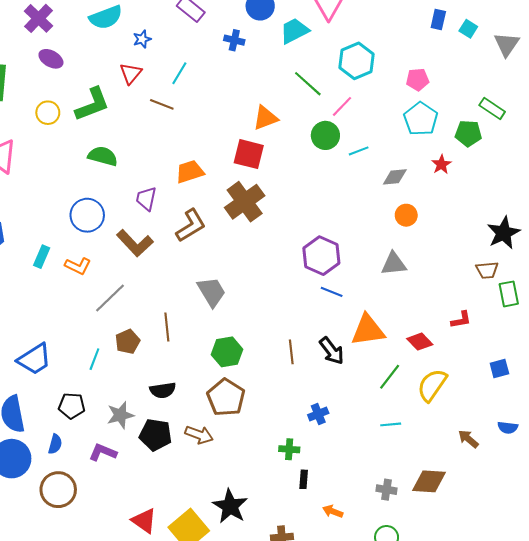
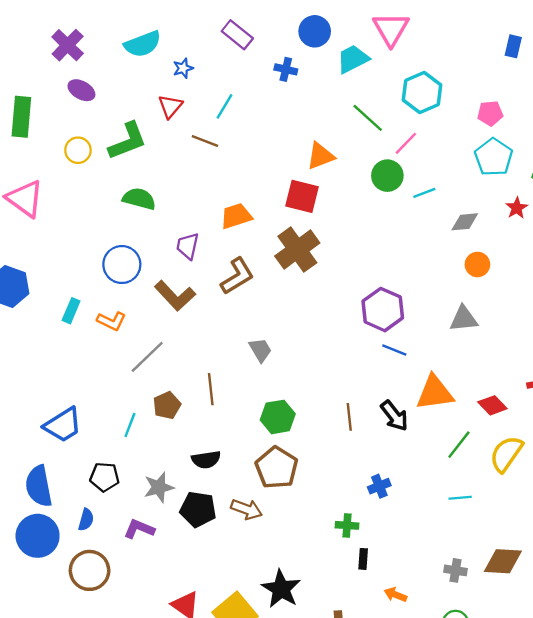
gray trapezoid: (211, 292) -> (260, 350), size x0.7

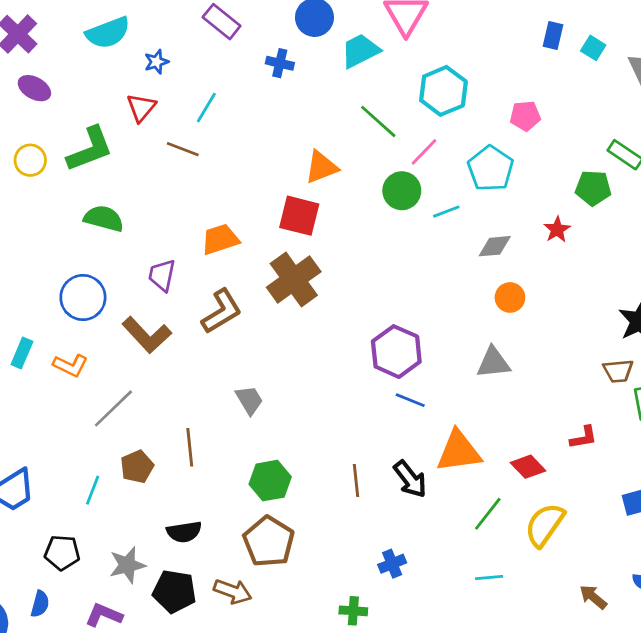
cyan pentagon: (494, 157) -> (491, 169), moved

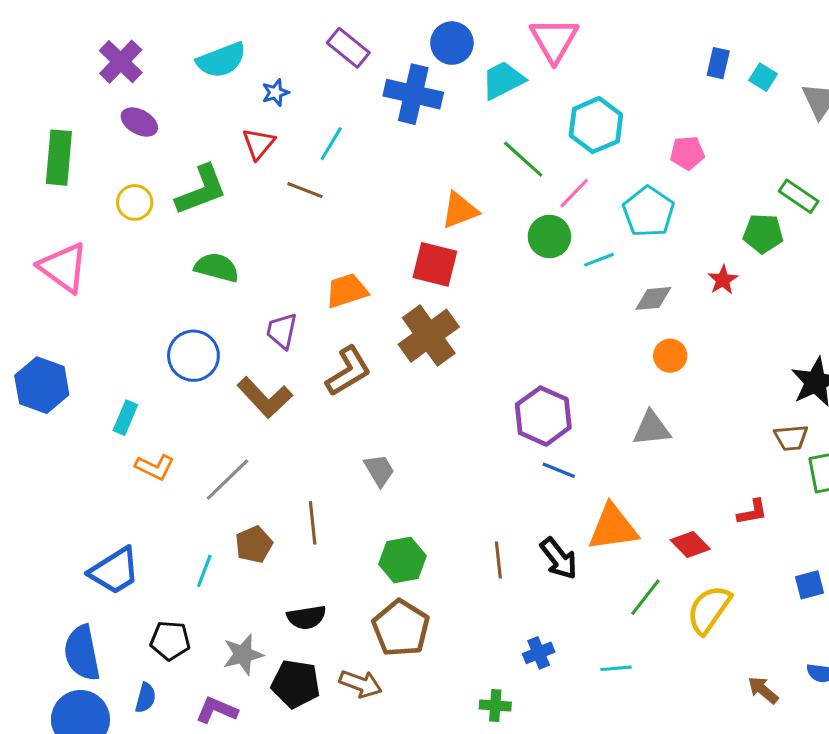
blue cross: (280, 63) -> (413, 94), size x1.8
orange L-shape: (70, 365) -> (155, 467), moved
cyan line: (489, 578) -> (616, 668), moved

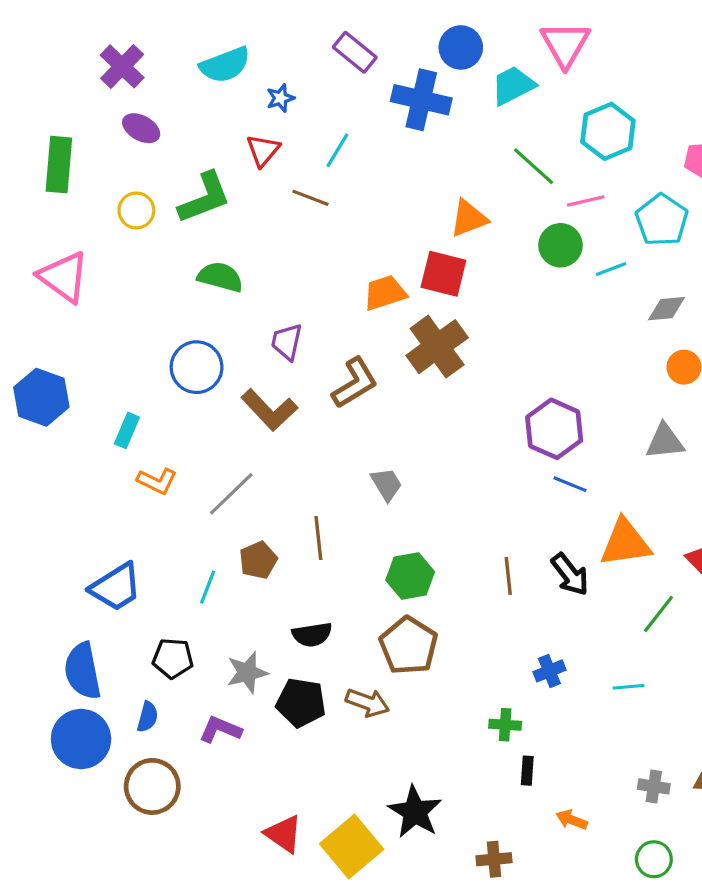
pink line: (574, 193) -> (586, 201), turned 33
orange trapezoid: (347, 291) -> (385, 293), moved

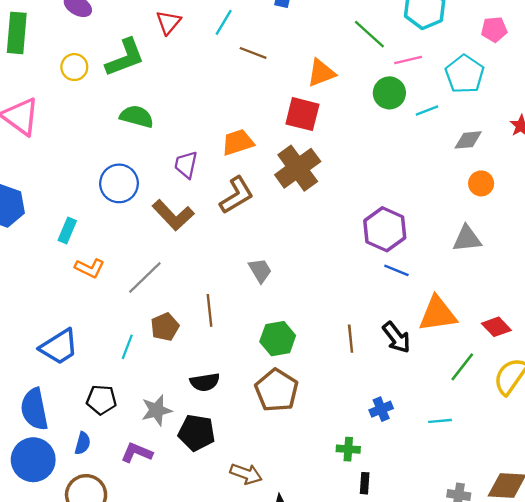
brown line: (310, 198) -> (253, 53), moved
orange trapezoid: (385, 293) -> (238, 142), moved
brown arrow: (367, 703) -> (246, 474), moved

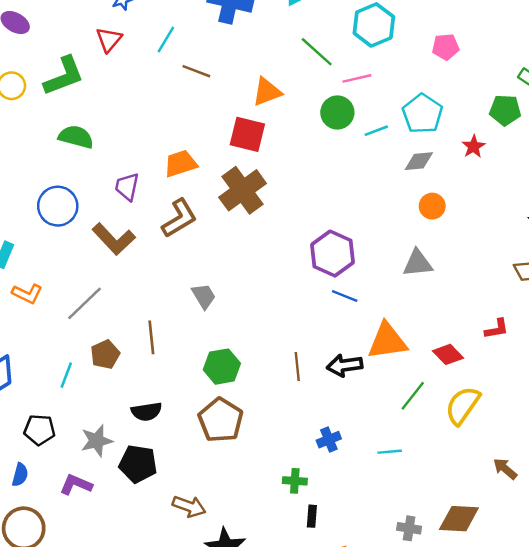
cyan pentagon: (465, 74) -> (422, 114), moved
black arrow: (396, 337) -> (345, 365), turned 120

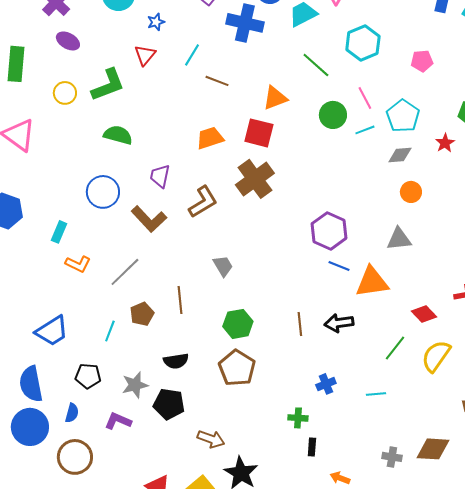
pink line: (357, 78) -> (365, 98), moved, turned 75
orange trapezoid: (181, 164) -> (210, 138), moved
orange triangle: (387, 341) -> (372, 282), moved

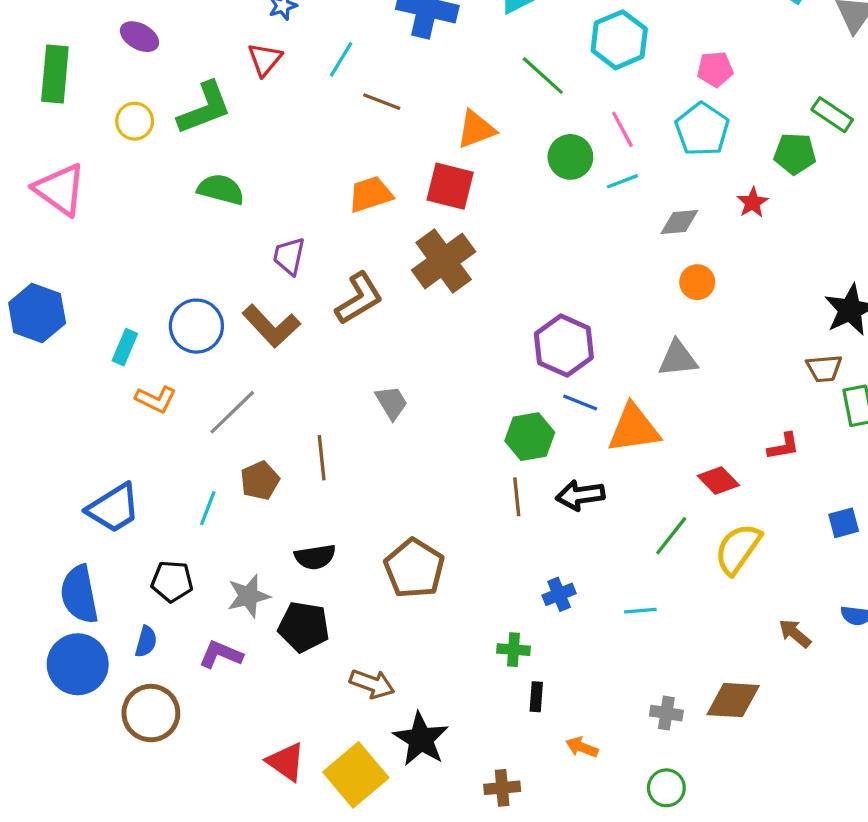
cyan pentagon: (403, 116) -> (702, 129), moved
blue circle: (103, 192) -> (196, 326), moved
green hexagon: (238, 324) -> (530, 437), moved

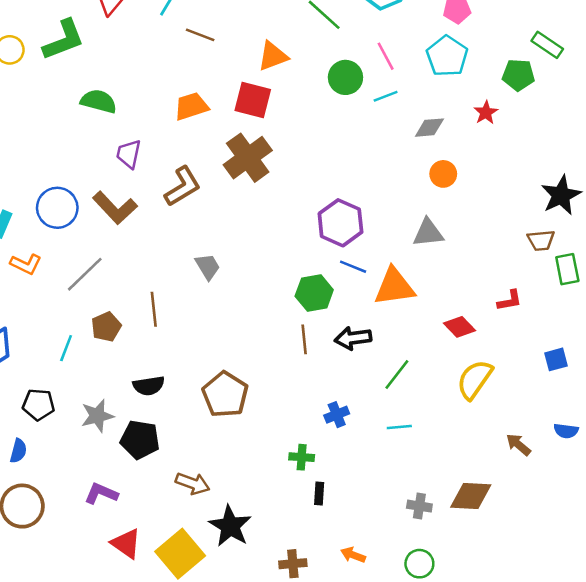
green semicircle: (221, 189) -> (99, 101), moved
green line: (671, 536) -> (397, 374), moved
purple L-shape: (221, 655) -> (101, 494), moved
orange arrow: (582, 747) -> (353, 555), moved

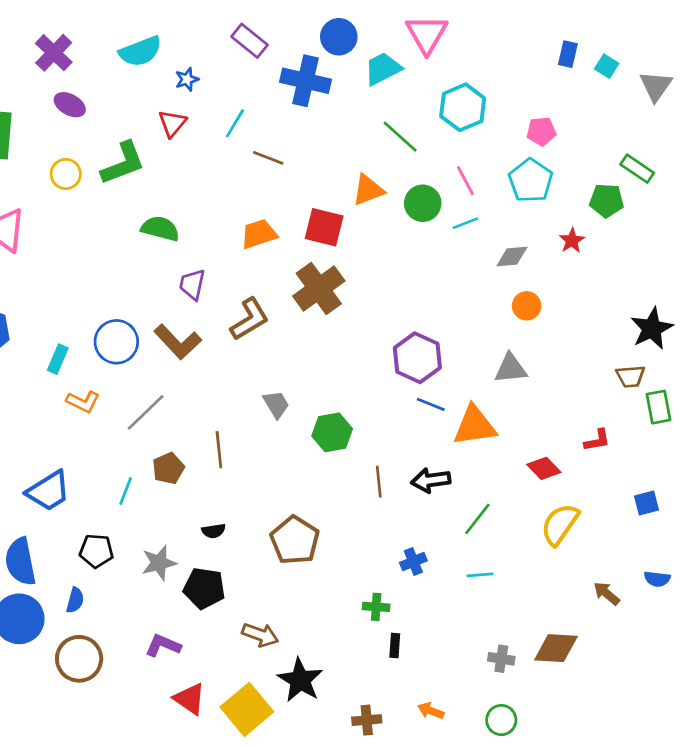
orange triangle: (273, 56) -> (368, 190), moved
green hexagon: (314, 293) -> (332, 432), moved
black semicircle: (149, 386) -> (214, 531), size x0.7

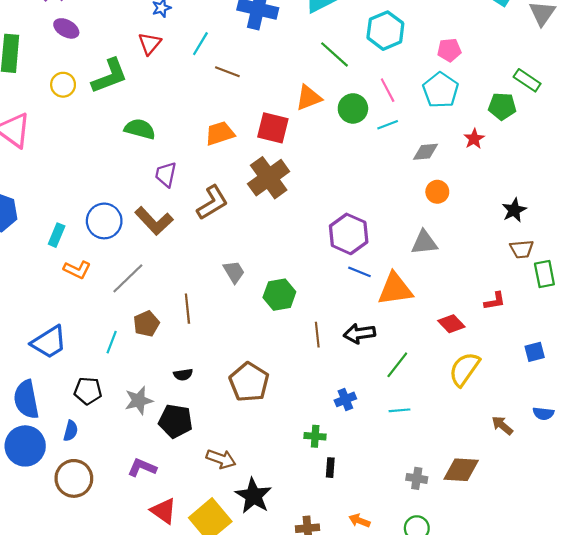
black star: (652, 328) -> (514, 210), moved, size x0.7

